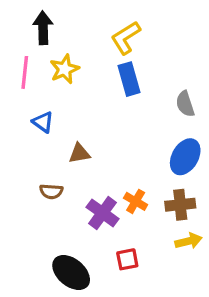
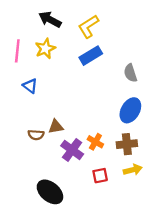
black arrow: (43, 28) -> (50, 19), moved, turned -60
blue rectangle: (129, 79) -> (91, 56), turned 75
brown triangle: (79, 153) -> (56, 127), moved
red square: (127, 259) -> (100, 176), moved

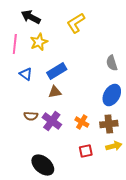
black arrow: (50, 19) -> (31, 17), moved
blue rectangle: (91, 56) -> (57, 71), moved
brown triangle: (56, 127) -> (55, 92), moved
purple cross: (72, 150) -> (52, 121), moved

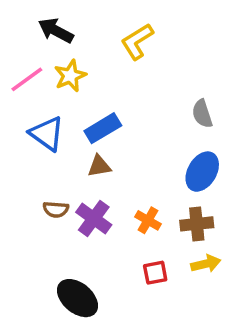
pink line: (15, 44) -> (27, 79), turned 48
blue triangle: (26, 74) -> (47, 134), size x1.5

